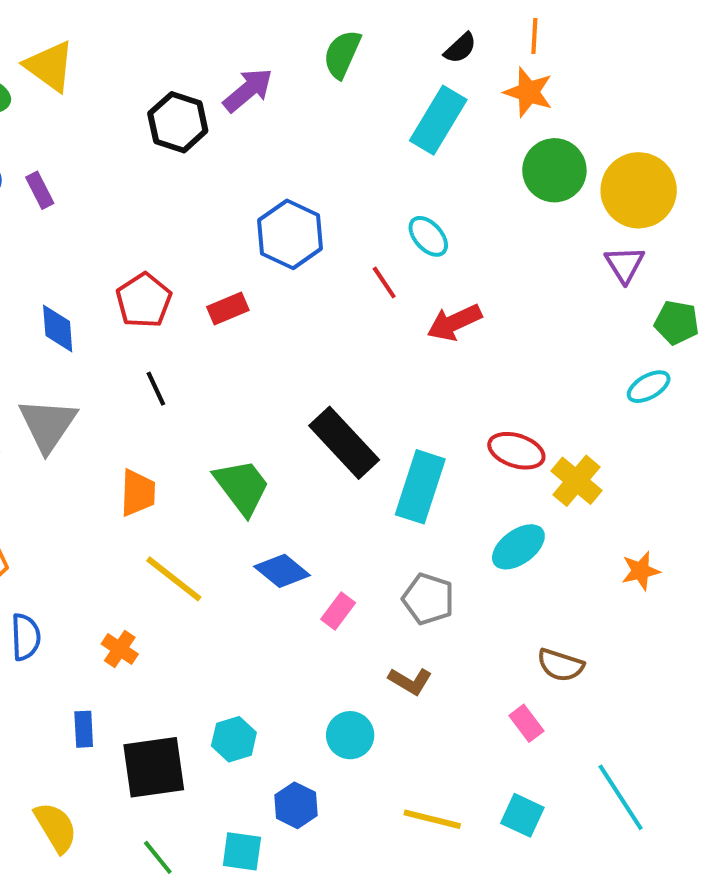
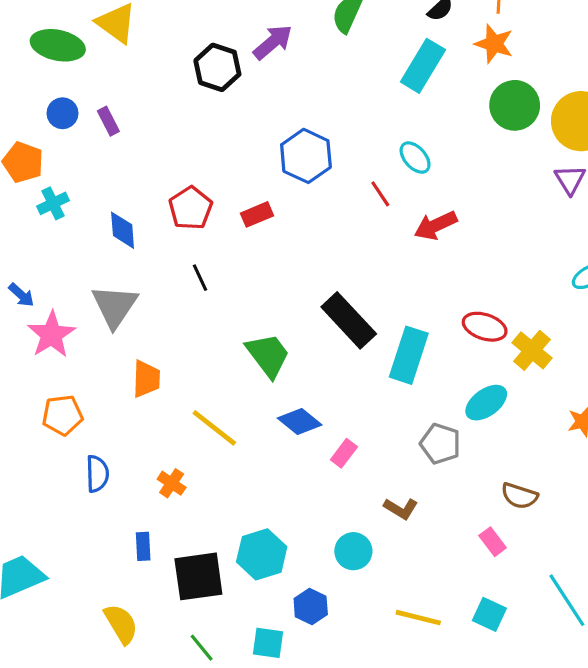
orange trapezoid: (138, 493) -> (146, 379), moved
gray pentagon: (428, 599) -> (440, 444), moved
cyan hexagon: (234, 739) -> (262, 554), size x1.4

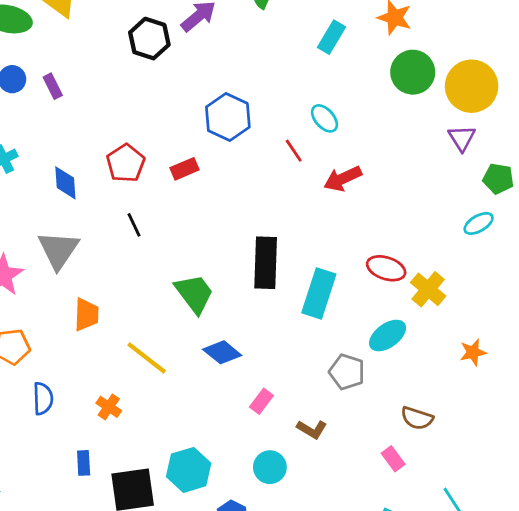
cyan rectangle: (423, 66) -> (331, 37), size x0.7
black rectangle: (349, 320) -> (266, 263), turned 45
pink rectangle: (344, 453) -> (261, 401), moved

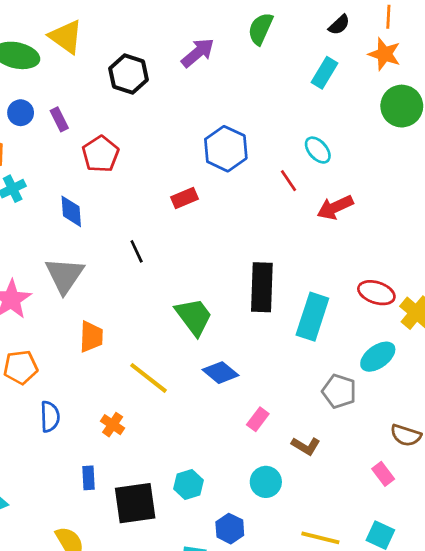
black hexagon: (149, 39) -> (129, 74), moved
red pentagon: (126, 163) -> (101, 154), moved
cyan hexagon: (189, 470) -> (189, 485), size x0.7

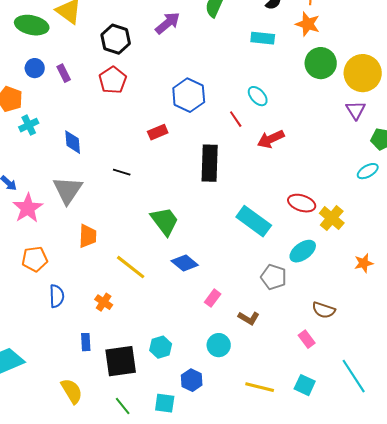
cyan rectangle: (324, 73) -> (263, 38), turned 65
red pentagon: (101, 154) -> (113, 80), moved
black line: (137, 251) -> (122, 172), turned -48
black rectangle: (262, 287) -> (210, 163), moved
cyan rectangle: (312, 317) -> (254, 221), turned -72

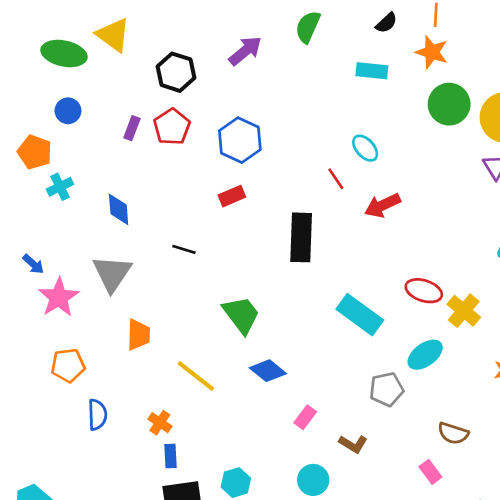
purple rectangle: (64, 73) -> (132, 128), moved, turned 48
blue hexagon: (189, 95) -> (240, 140), moved
gray pentagon: (274, 277) -> (386, 389), turned -30
blue rectangle: (86, 342) -> (171, 456), moved

